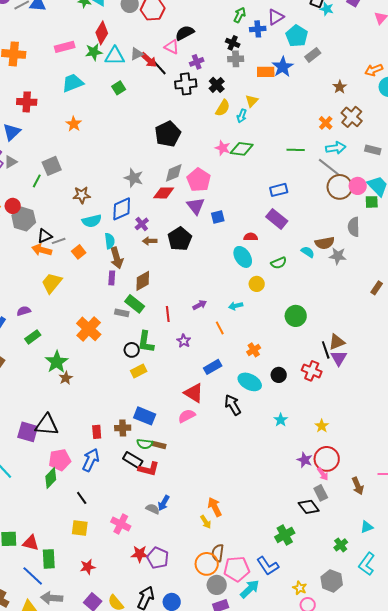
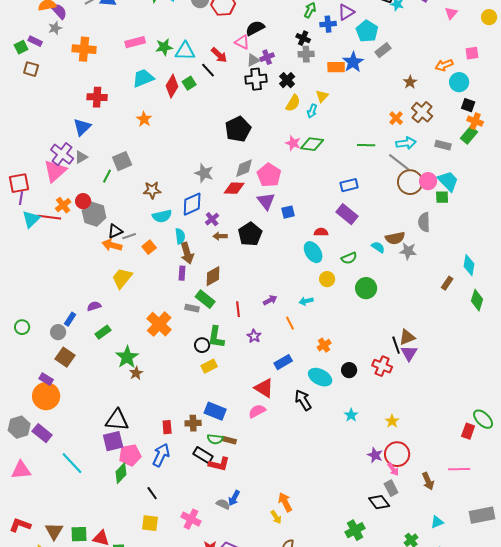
red diamond: (102, 33) -> (172, 86), moved
gray triangle: (137, 54) -> (253, 60), moved
black line: (160, 68) -> (208, 70), moved
green circle: (296, 316) -> (366, 288), moved
purple square: (28, 432) -> (113, 441), moved, turned -30

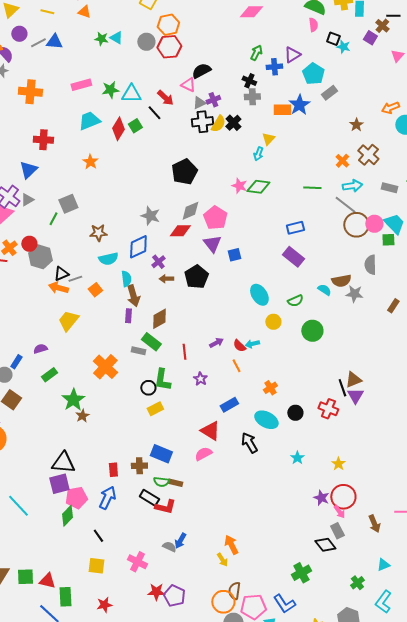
yellow semicircle: (293, 103) -> (218, 124), moved
red semicircle: (321, 232) -> (239, 346), moved, turned -136
brown rectangle: (447, 283) -> (393, 306), moved

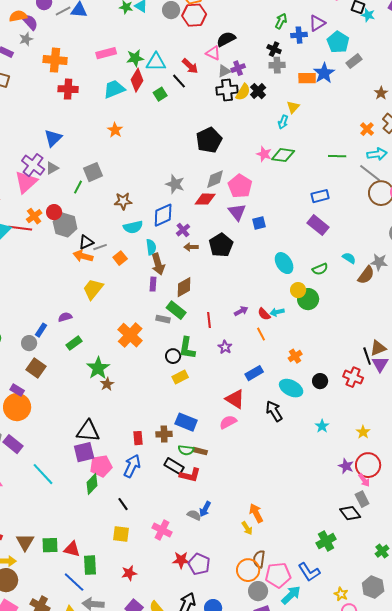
red diamond: (118, 129) -> (137, 80), moved
red cross: (43, 140) -> (68, 89), moved
brown semicircle: (341, 281) -> (366, 275), moved, turned -42
green circle: (312, 331) -> (308, 299), moved

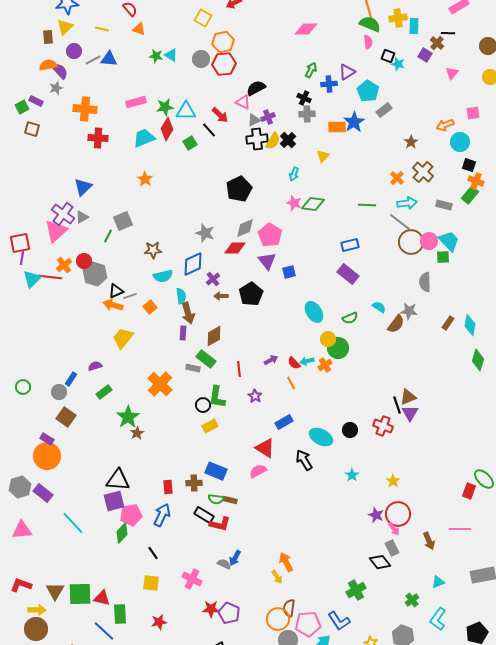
cyan arrow: (283, 122) -> (294, 174), moved
orange cross: (295, 356) -> (325, 365), moved
green square: (50, 545) -> (80, 594), size x1.4

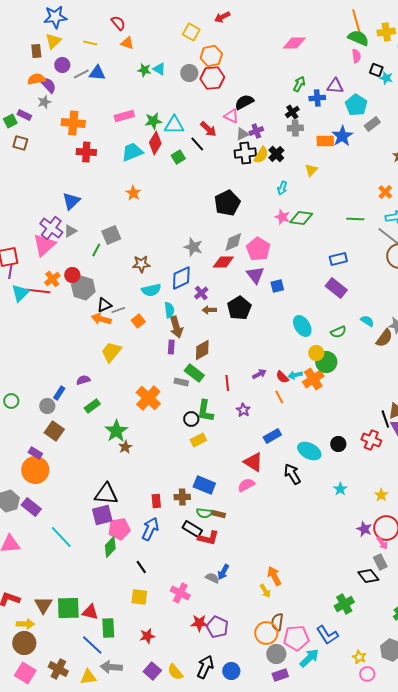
purple triangle: (347, 72) -> (335, 86), turned 36
black cross: (304, 98) -> (292, 112), turned 32
orange cross: (325, 365) -> (313, 379), size x1.5

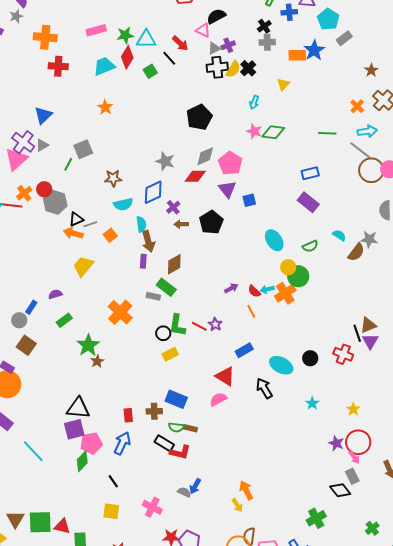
red line: (227, 383) -> (199, 326), moved, turned -56

